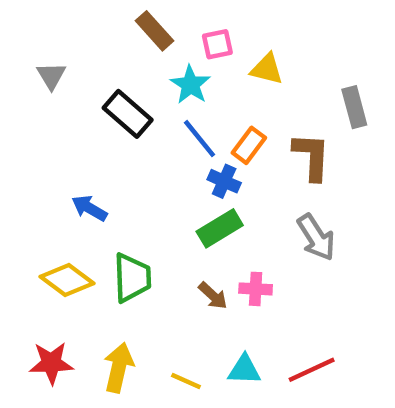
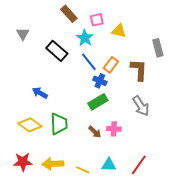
yellow arrow: (119, 368) -> (53, 164), turned -105
red line: (312, 370) -> (139, 165), turned -30

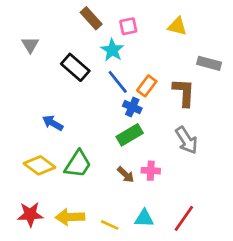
yellow triangle: (119, 31) -> (177, 26), moved
gray rectangle: (158, 48) -> (209, 63), turned -60
green trapezoid: (59, 124) -> (78, 164), turned 35

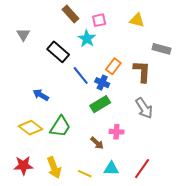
blue line: (118, 82) -> (81, 75), moved
brown arrow: (126, 175) -> (97, 143), moved
yellow arrow: (70, 217) -> (54, 168), turned -110

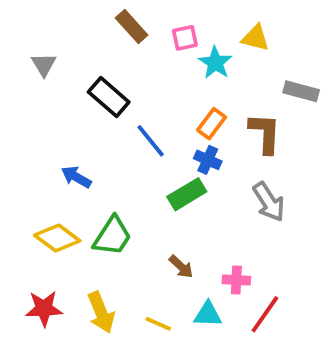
cyan star: (87, 39) -> (215, 63), moved
blue cross: (102, 83) -> (208, 160), moved
pink cross: (116, 132) -> (236, 280), moved

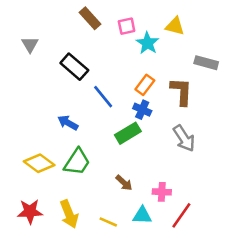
blue arrow: (76, 177) -> (68, 123), moved

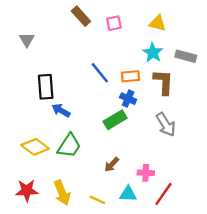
cyan star: (147, 43) -> (153, 53), moved
black rectangle: (74, 67) -> (46, 87), moved, turned 45
orange rectangle: (145, 85) -> (130, 76), turned 48
blue line: (103, 97) -> (100, 73), moved
brown arrow: (124, 183) -> (112, 165), turned 91

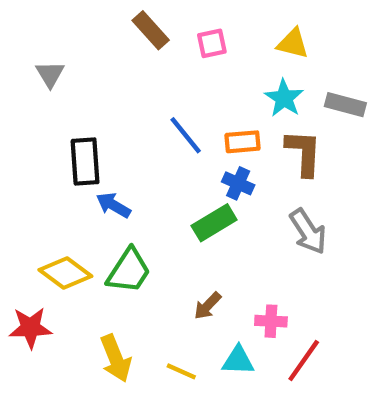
red star: (27, 190) -> (30, 328), moved

